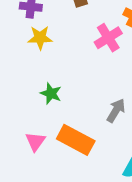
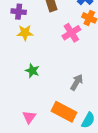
orange rectangle: (76, 140) -> (64, 112), moved
pink triangle: (35, 141) -> (29, 117), moved

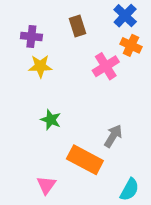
orange rectangle: (64, 112) -> (85, 160), moved

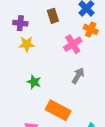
gray arrow: (113, 136) -> (78, 76), moved

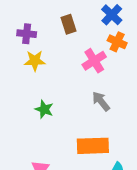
gray arrow: (78, 76) -> (101, 101), turned -70
orange rectangle: (58, 110) -> (93, 146), moved, turned -30

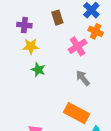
green star: (44, 109) -> (38, 70), moved
orange rectangle: (93, 146) -> (76, 113), turned 30

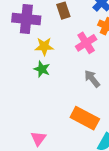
purple cross: (24, 25) -> (26, 19), size x1.6
yellow star: (31, 46) -> (44, 46), moved

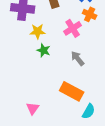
green star: (42, 69) -> (44, 50), moved

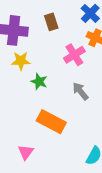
yellow star: (38, 31) -> (21, 61), moved
orange rectangle: (72, 91) -> (51, 122), moved

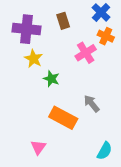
yellow star: (21, 61) -> (34, 59), turned 30
gray arrow: (80, 91) -> (92, 104), moved

